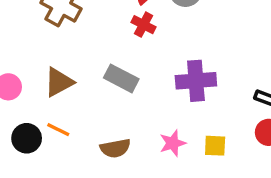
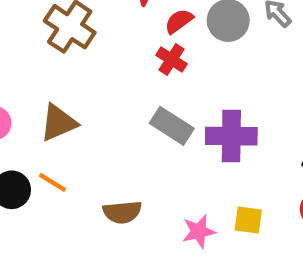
gray rectangle: (121, 78) -> (172, 126), moved
pink star: (173, 143) -> (199, 231), moved

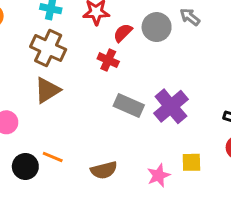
red cross: (171, 60) -> (108, 60), moved
brown triangle: (58, 123) -> (47, 90), moved
purple cross: (231, 136) -> (171, 106), turned -32

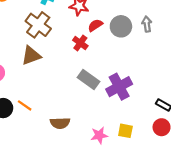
gray arrow: (190, 17) -> (147, 24), turned 32

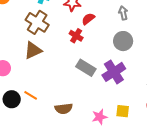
gray arrow: (147, 24) -> (123, 13), moved
gray circle: (121, 26) -> (123, 41), moved

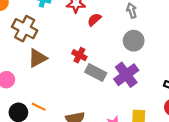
brown cross: (37, 22) -> (25, 29), moved
red cross: (76, 36) -> (79, 55), moved

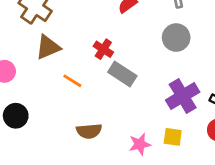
purple cross: (126, 75) -> (183, 96), moved
orange line: (39, 107) -> (72, 81), moved

